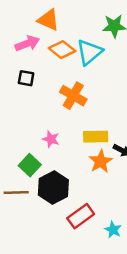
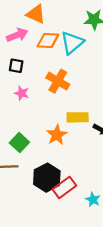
orange diamond: (62, 50) -> (48, 40), turned -35
pink star: (51, 139) -> (22, 93), moved
orange star: (101, 161) -> (57, 135), moved
black hexagon: (53, 187) -> (47, 178), moved

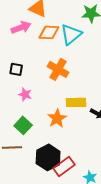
black square: (16, 66) -> (16, 69), moved
pink star: (22, 93) -> (25, 94), moved

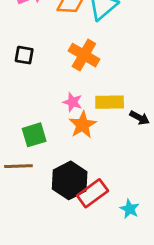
pink star: (25, 94) -> (73, 102), moved
green square: (23, 125) -> (34, 135), turned 30

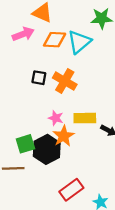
black square: (24, 55) -> (39, 78), moved
black hexagon: (70, 180) -> (47, 149), moved

